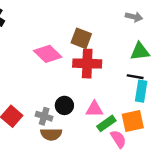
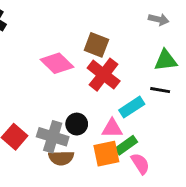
red cross: (87, 64) -> (104, 75), turned 36
cyan rectangle: (141, 91) -> (132, 107), moved, turned 48
gray cross: (44, 116) -> (53, 137), size x1.5
orange square: (133, 121) -> (106, 154), moved

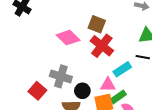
black circle: (77, 124) -> (82, 91), moved
gray cross: (53, 137) -> (61, 76), moved

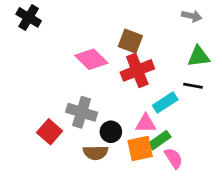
red cross: (102, 46) -> (137, 70), turned 30

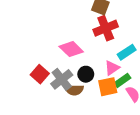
pink diamond: (91, 59) -> (71, 49), moved
gray cross: (82, 112) -> (62, 79), moved, turned 35
pink triangle: (146, 123) -> (112, 68), turned -35

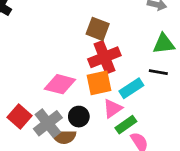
pink diamond: (71, 49) -> (60, 84), turned -30
orange square: (108, 87) -> (99, 83), moved

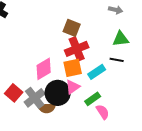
pink diamond: (60, 84) -> (44, 69), turned -45
pink triangle: (112, 108) -> (73, 87), moved
black circle: (79, 117) -> (58, 93), size x1.6

